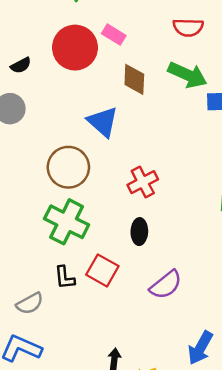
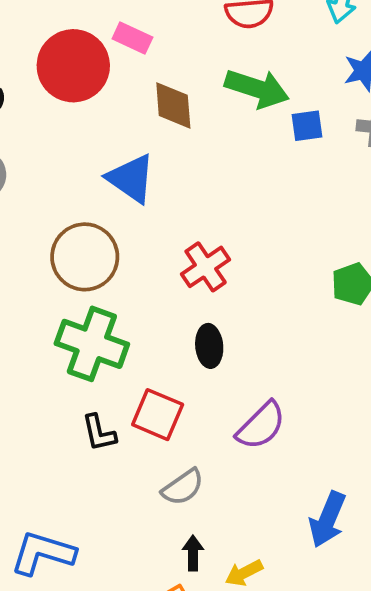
gray semicircle: (30, 303) -> (183, 487), moved

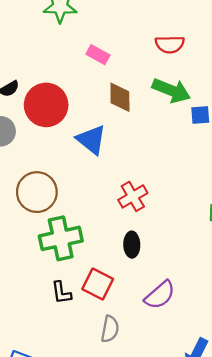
red circle: (73, 66) -> (46, 105), moved
brown circle: (85, 257) -> (37, 192), moved
green cross: (92, 344) -> (61, 238), turned -36
gray semicircle: (183, 487) -> (110, 329), turned -48

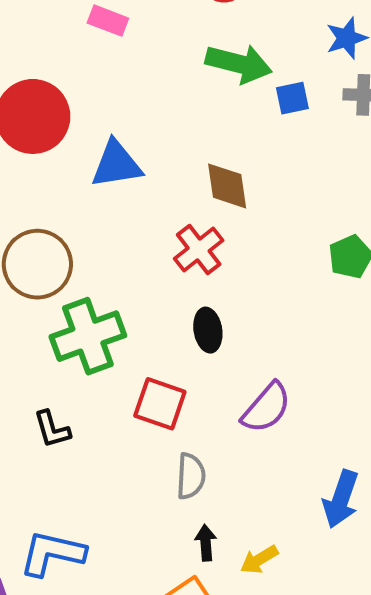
brown diamond: (120, 97) -> (227, 186), moved
blue triangle: (91, 140) -> (116, 164), turned -40
black L-shape: (61, 293) -> (52, 429), moved

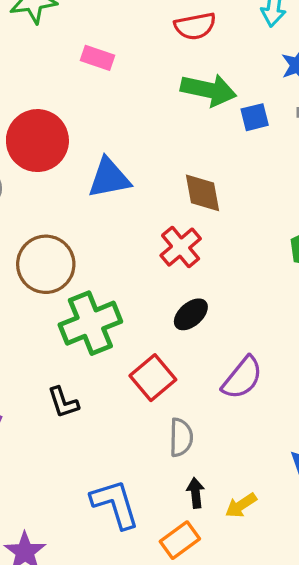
black ellipse: (208, 330) -> (191, 314), turned 60
red square: (160, 404) -> (153, 378), turned 33
blue L-shape: (52, 553) -> (115, 504), moved, turned 62

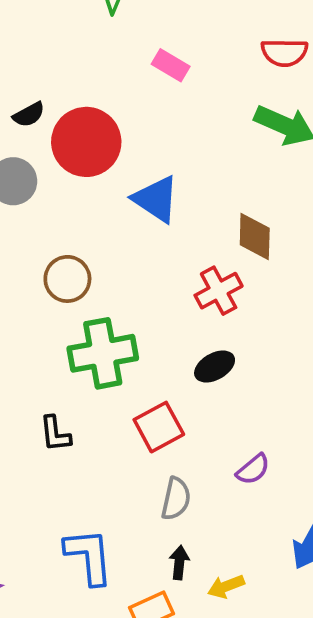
blue triangle: (109, 178) -> (156, 199), turned 33
brown circle: (46, 264) -> (67, 279), size x0.7
purple semicircle: (242, 378) -> (253, 469), moved, size x0.7

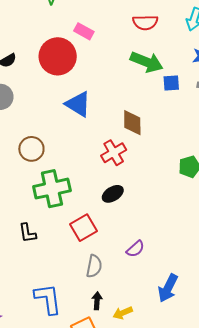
red circle: (86, 142) -> (58, 56), moved

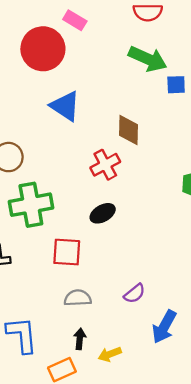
red square: (84, 228) -> (67, 252), turned 32
purple semicircle: (135, 249) -> (135, 293), moved
gray semicircle: (94, 266) -> (78, 298), turned -105

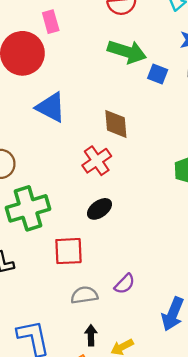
pink rectangle: (75, 20) -> (51, 22), turned 50
blue square: (176, 85) -> (158, 74), turned 30
purple semicircle: (135, 293) -> (125, 284), moved

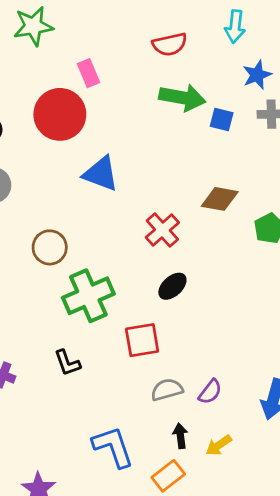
brown diamond: (116, 124) -> (220, 199), moved, turned -68
purple semicircle: (125, 284) -> (210, 392), moved

